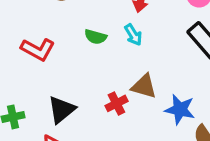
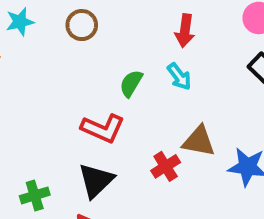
green semicircle: (96, 37) -> (131, 83), turned 110
red L-shape: (38, 49) -> (103, 128), moved

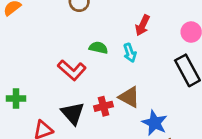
green semicircle: (131, 83) -> (98, 48), turned 54
black triangle: (96, 181) -> (73, 113), moved, turned -45

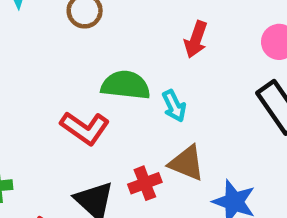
green semicircle: (98, 48) -> (126, 85), size x1.5
cyan arrow: (130, 53) -> (174, 106), moved

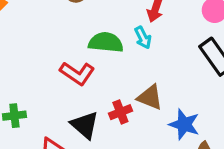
cyan arrow: (174, 106) -> (143, 38), moved

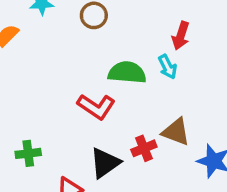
black triangle: (85, 125) -> (105, 163), turned 44

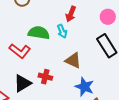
brown triangle: (176, 132) -> (73, 60), moved
red cross: (144, 148) -> (45, 77), turned 32

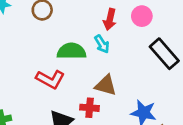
pink circle: (108, 17) -> (142, 16), moved
brown triangle: (73, 60) -> (106, 85), moved

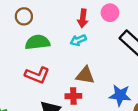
cyan arrow: (102, 44) -> (78, 40), turned 105
green semicircle: (71, 51) -> (38, 42), moved

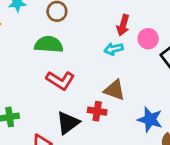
pink circle: (110, 13) -> (148, 39), moved
green semicircle: (38, 42) -> (49, 44), moved

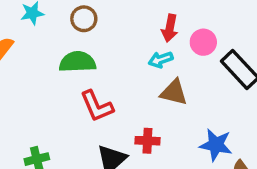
red L-shape: (60, 80) -> (97, 106), turned 40
brown triangle: (115, 90) -> (174, 92), moved

